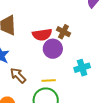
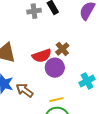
brown cross: (63, 32) -> (62, 49), turned 32
brown arrow: (18, 75) -> (25, 90), moved

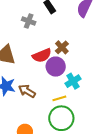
gray cross: (34, 11) -> (29, 21), moved, turned 32
cyan cross: (87, 81) -> (73, 81), moved

